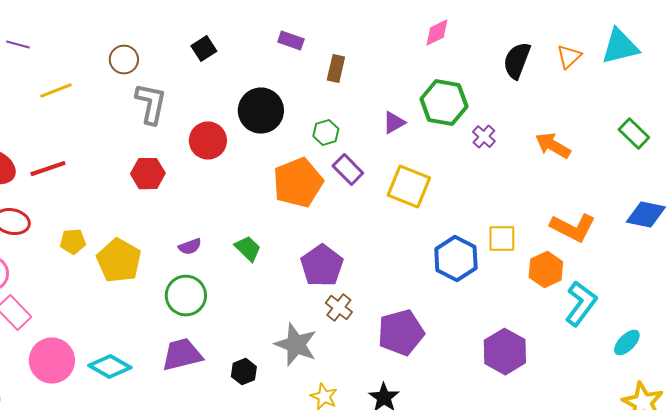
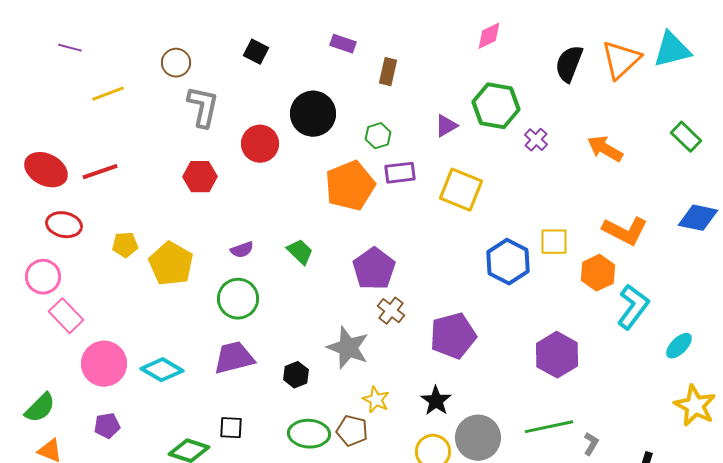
black square: (204, 49) -> (256, 52), turned -30
orange triangle: (569, 57) -> (621, 60), size x1.6
purple rectangle: (348, 170) -> (400, 173), turned -52

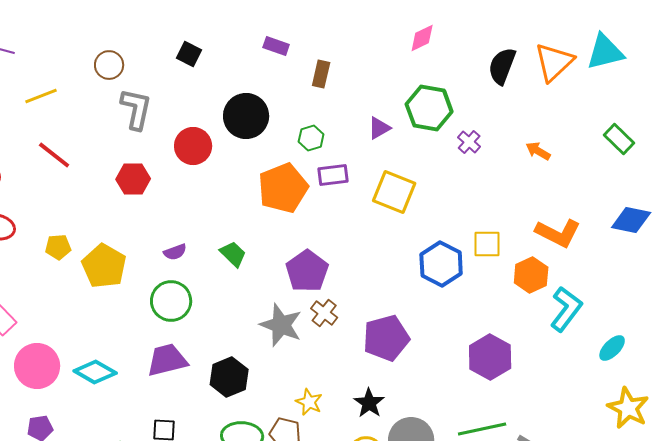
orange arrow: (605, 149) -> (538, 151), size x0.7
red line: (100, 172) -> (54, 155), moved, turned 57
gray star: (348, 348) -> (281, 325), moved
black hexagon: (296, 375) -> (229, 377), size x1.5

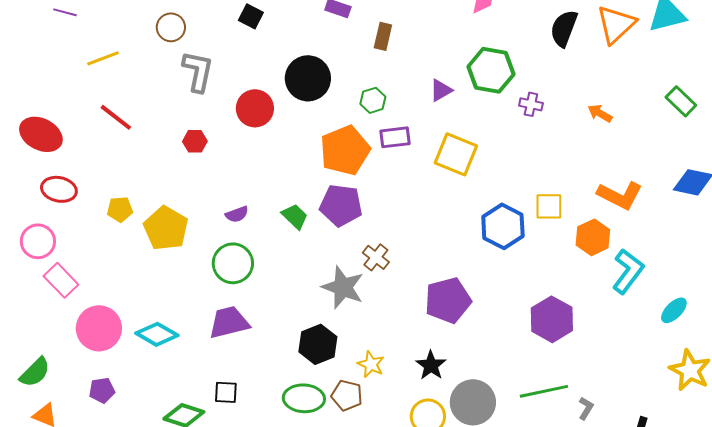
purple cross: (469, 142) -> (531, 104), turned -30
red hexagon: (133, 179) -> (195, 141), size x0.7
purple pentagon: (307, 271) -> (341, 205), moved, turned -30
brown cross: (324, 313) -> (376, 257), moved
black hexagon: (229, 377) -> (318, 344), moved

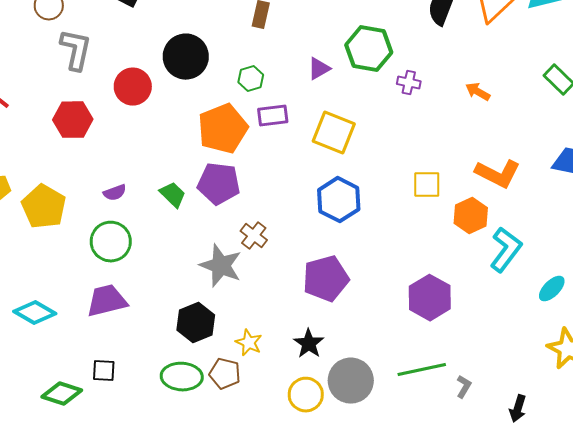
red hexagon: (195, 141) -> (73, 120), size x1.6
blue hexagon: (503, 226) -> (339, 200), moved

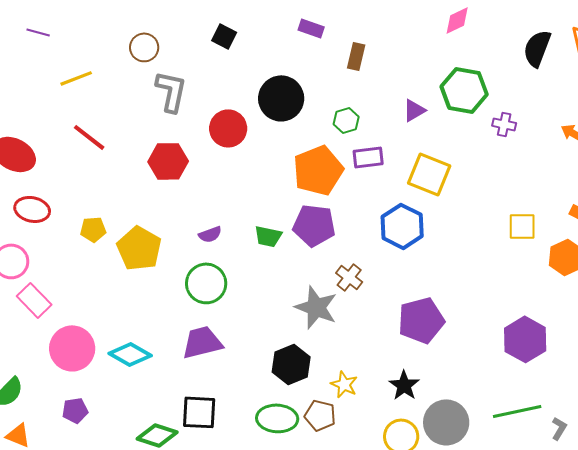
green trapezoid: (173, 195) -> (268, 236), turned 148
blue hexagon: (339, 200) -> (402, 226), moved
black square: (104, 371) -> (199, 412), size x1.5

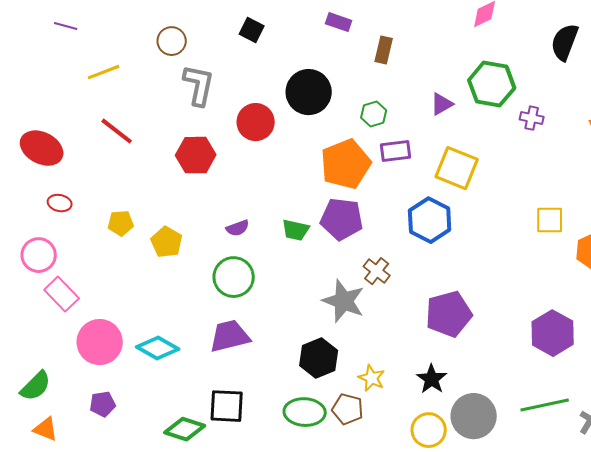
red ellipse: (32, 209) -> (60, 203), size x0.7
yellow pentagon: (139, 248) -> (167, 242), size x0.7

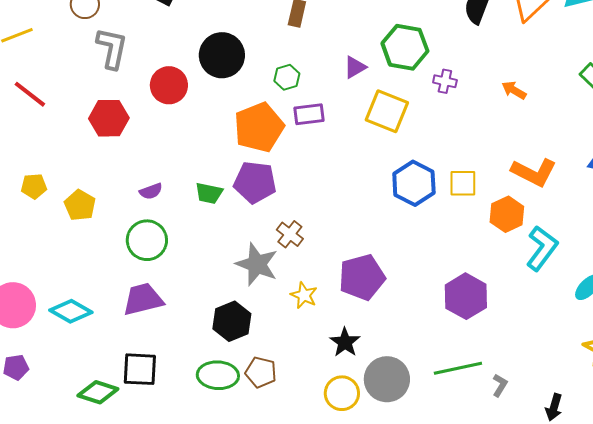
yellow square: (457, 168) -> (387, 111), moved
blue hexagon: (430, 220) -> (414, 183), moved
yellow star: (372, 378) -> (304, 295), moved

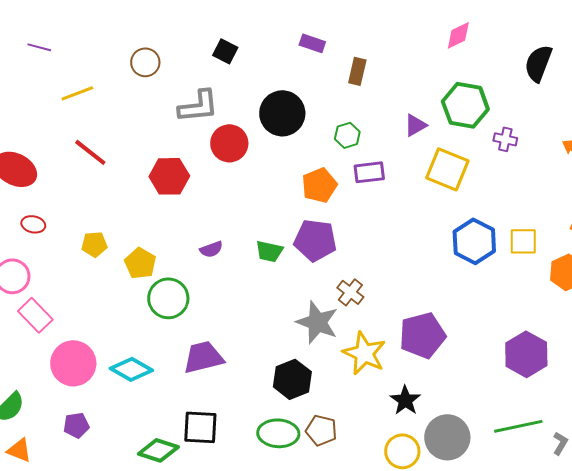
gray L-shape: (112, 48) -> (198, 106), moved, turned 72
orange pentagon: (259, 127) -> (319, 185), size x0.7
green circle: (147, 240) -> (168, 298), moved
yellow star: (304, 295) -> (364, 353), size x1.6

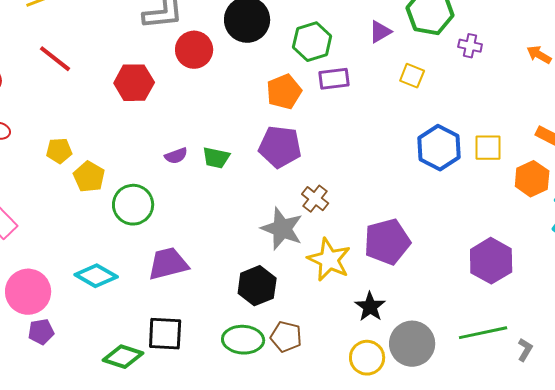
green hexagon: (347, 135) -> (312, 42), size x1.5
yellow square: (447, 169) -> (412, 76), size x0.6
green trapezoid: (269, 251) -> (216, 158), moved
yellow pentagon: (140, 263) -> (89, 177), moved
pink circle: (73, 363) -> (28, 292), moved

